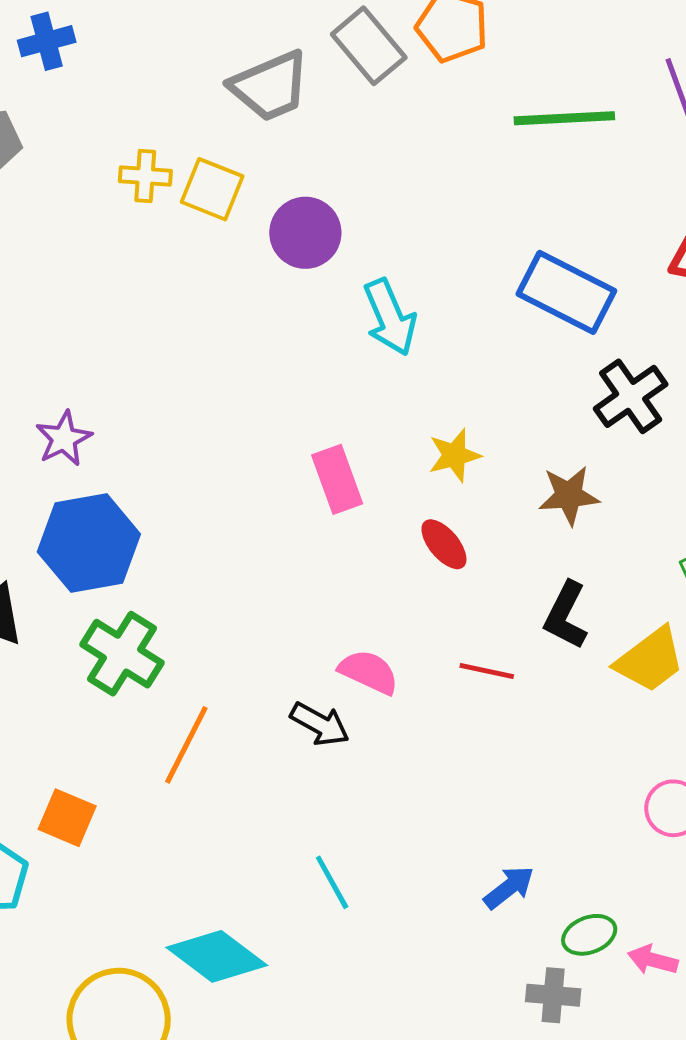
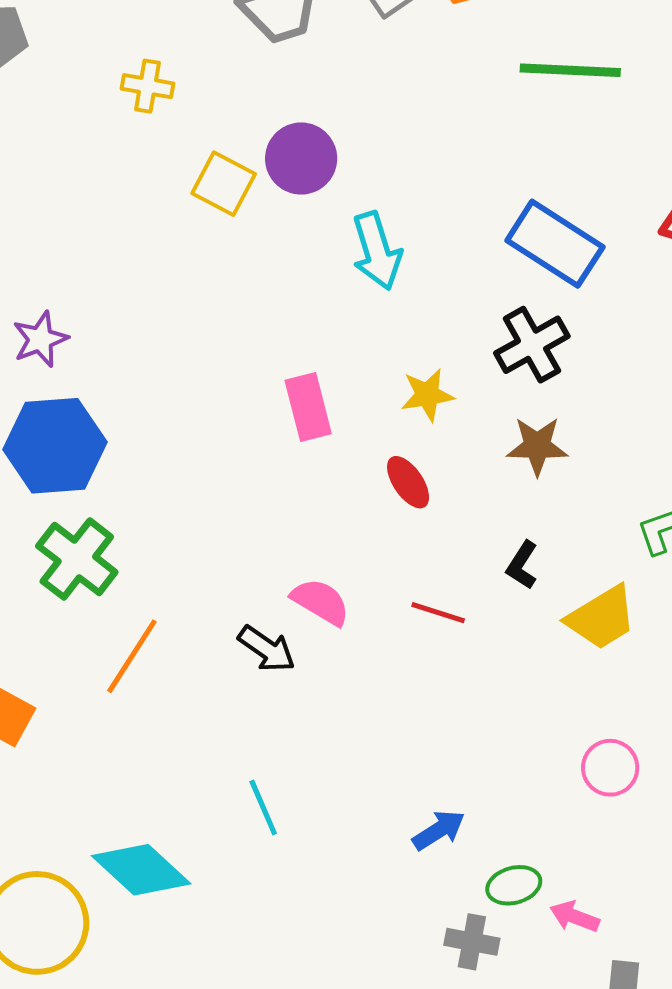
yellow square: (212, 189) -> (224, 184), moved
black cross: (631, 396) -> (532, 345), moved
black L-shape: (566, 615) -> (522, 565), size x0.7

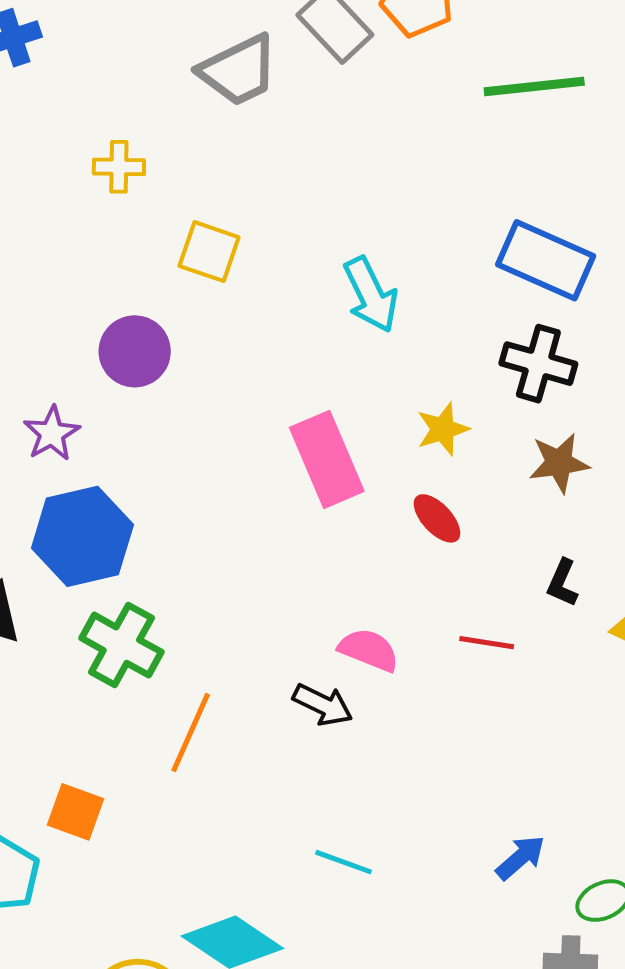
purple circle: (301, 159) -> (135, 351), moved
black cross: (532, 345) -> (538, 364), turned -36
pink rectangle: (308, 407) -> (327, 459), size x1.4
cyan line: (263, 808) -> (344, 862), turned -38

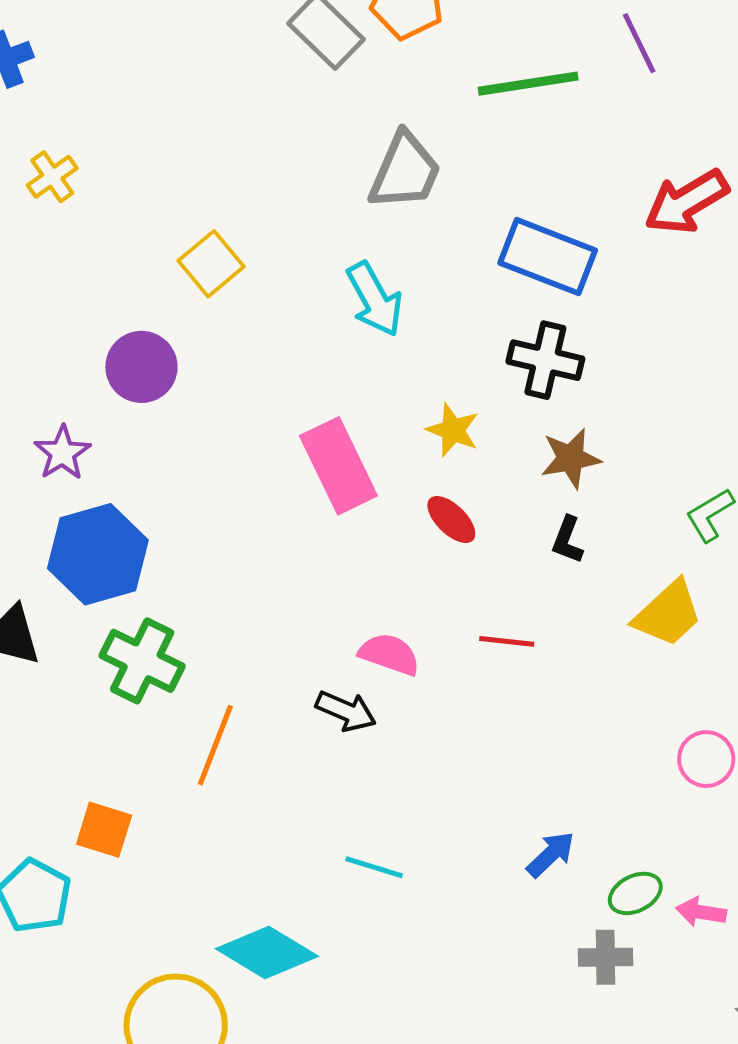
gray trapezoid: (238, 70) -> (405, 171), moved, turned -38
yellow cross: (119, 167) -> (52, 177), moved, turned -33
yellow square: (209, 252) -> (211, 264), turned 34
yellow star: (443, 429) -> (453, 430), turned -30
black L-shape: (562, 583) -> (567, 540), moved

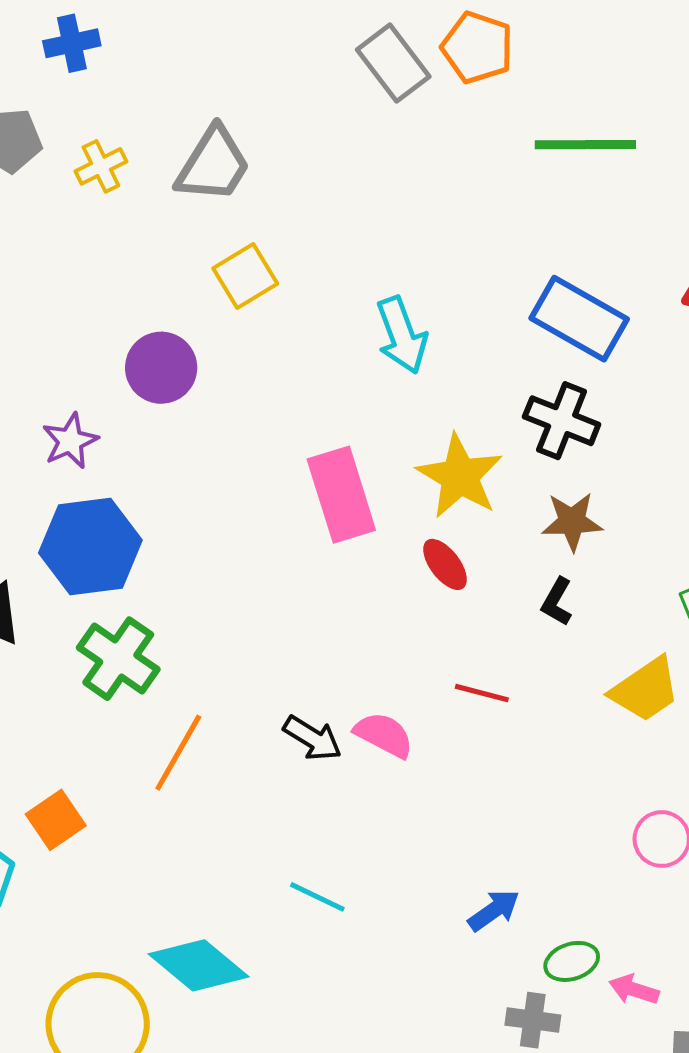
gray trapezoid: (405, 171) -> (213, 165), moved
yellow star: (453, 430) -> (460, 476), size x1.6
pink semicircle: (389, 654) -> (384, 735), moved
orange square: (104, 830) -> (56, 820), turned 30

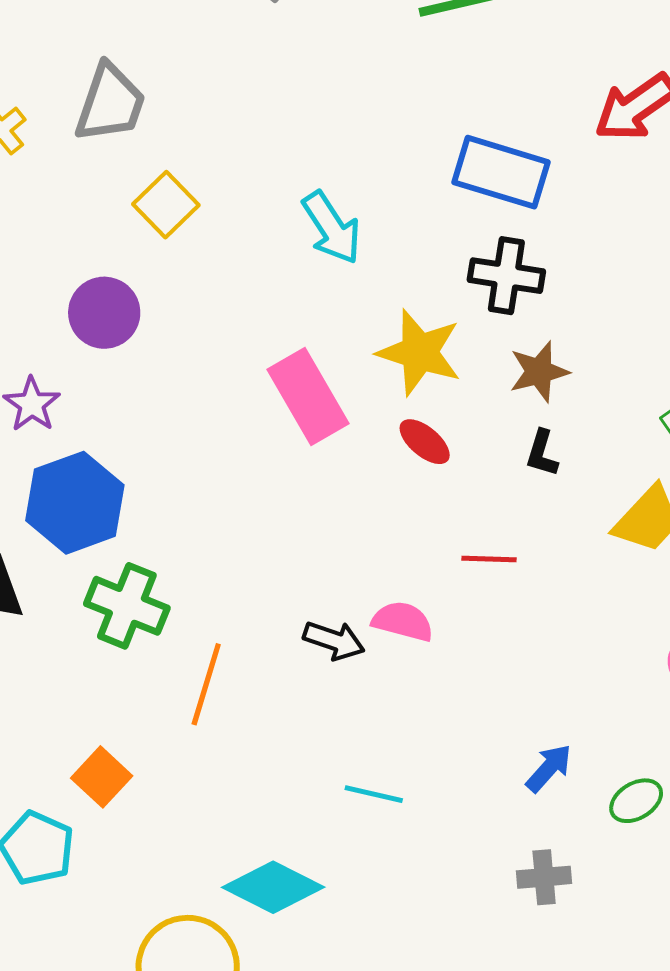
gray cross: (533, 1020) -> (544, 877), moved

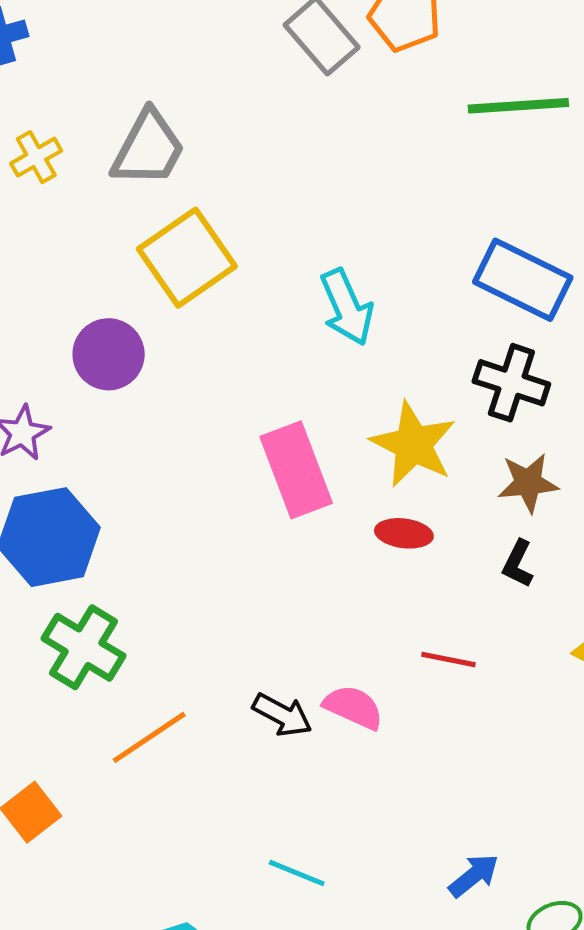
yellow square: (166, 205) -> (187, 258), size x1.5
red ellipse: (425, 442) -> (404, 533), turned -42
orange line: (206, 684) -> (149, 737), turned 30

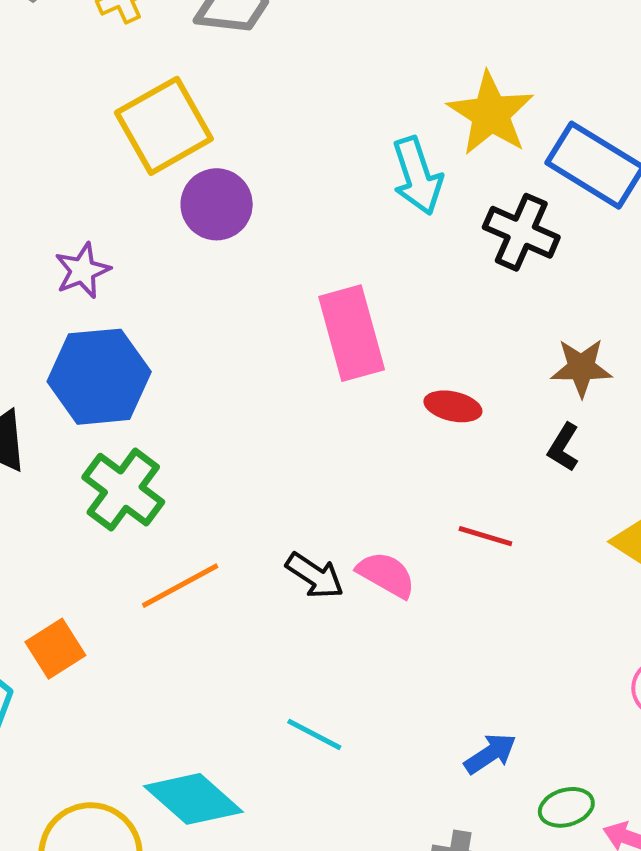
yellow square: (187, 258) -> (164, 126), moved
purple circle: (109, 354) -> (217, 204), moved
black cross: (511, 383) -> (521, 232), moved
yellow star: (413, 444) -> (491, 114), moved

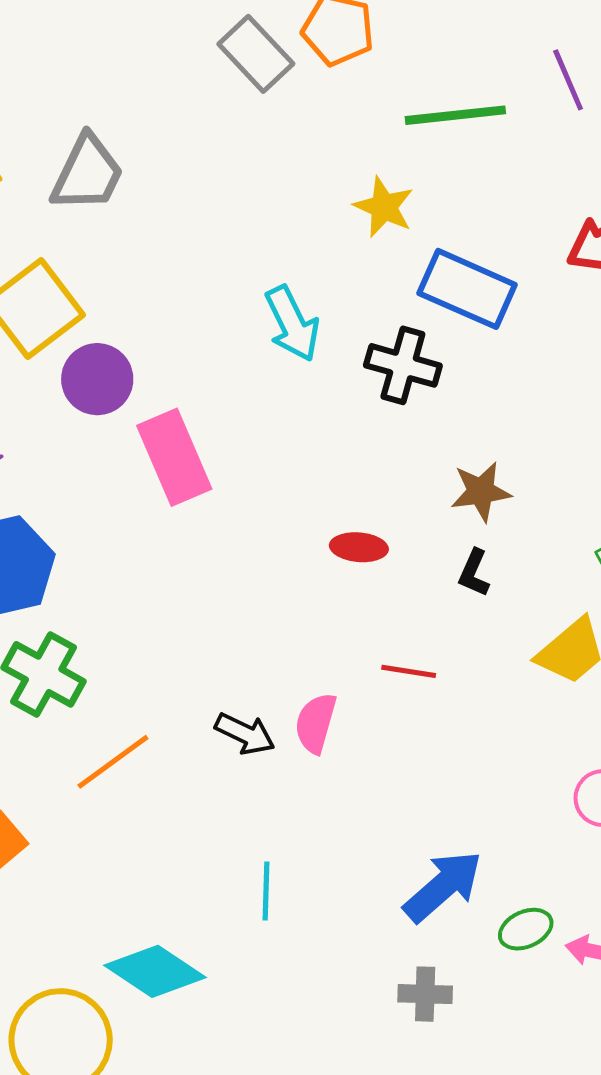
yellow star: (491, 114) -> (384, 207), moved, size x0.7
pink rectangle: (352, 333) -> (174, 457), moved
pink semicircle: (386, 575) -> (316, 723), turned -96
cyan line: (314, 734) -> (266, 891), turned 72
blue arrow: (490, 754) -> (443, 886), size x1.6

